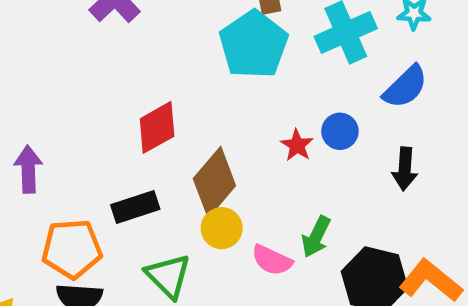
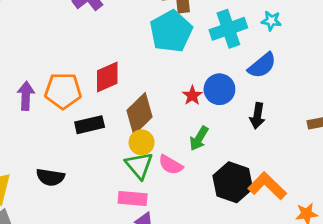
blue circle: (340, 131) -> (219, 89), size x1.4
green arrow: (316, 237) -> (199, 138), moved
orange pentagon: (72, 249) -> (63, 91), moved
green triangle: (168, 276) -> (139, 165), moved

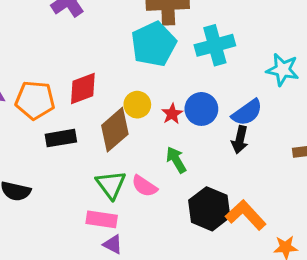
cyan star: (271, 21) -> (283, 70), moved, size x1.5
blue semicircle: (262, 65) -> (247, 112), moved
green arrow: (199, 138) -> (176, 160), turned 115
yellow circle: (142, 142) -> (137, 105), moved

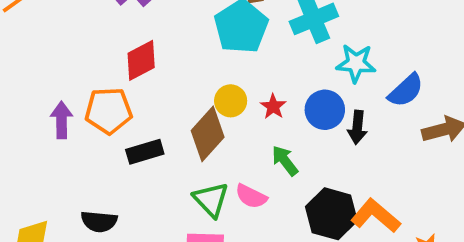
cyan star: (283, 70) -> (356, 63), moved
red diamond: (83, 88) -> (141, 60), moved
blue circle: (201, 109) -> (325, 110), moved
blue semicircle: (247, 112) -> (406, 90), moved

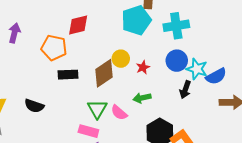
cyan star: (356, 63) -> (197, 69), moved
blue circle: (325, 110) -> (177, 61), moved
purple arrow: (62, 120) -> (14, 33), moved
green arrow: (285, 161) -> (142, 98), turned -78

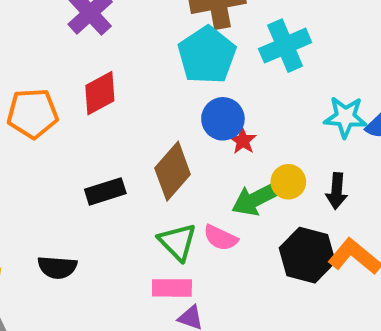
orange pentagon: (54, 48) -> (33, 113), moved
yellow circle: (121, 59) -> (288, 182), moved
blue circle: (177, 61) -> (223, 119), moved
black arrow: (185, 90) -> (337, 191), moved
green arrow: (142, 98) -> (256, 199), size x1.4

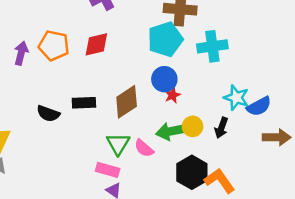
black arrow: (337, 191) -> (221, 128), moved
black semicircle: (57, 267) -> (48, 114), moved

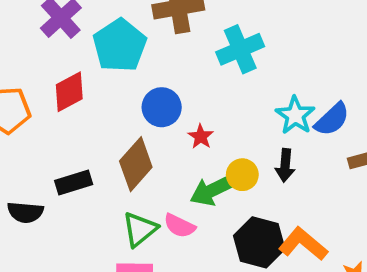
cyan pentagon: (165, 39) -> (120, 45), moved
blue circle: (164, 79) -> (162, 107), moved
cyan star: (236, 98) -> (295, 115), turned 30
green triangle: (118, 144) -> (140, 229), turned 35

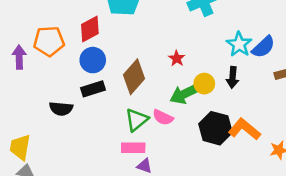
blue circle: (162, 107) -> (93, 60), moved

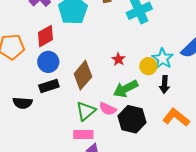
cyan star: (239, 44) -> (163, 59), moved
black arrow: (233, 77) -> (164, 84), moved
yellow circle: (204, 84) -> (148, 66), moved
black hexagon: (216, 128) -> (132, 119), moved

